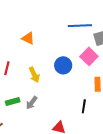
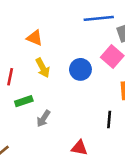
yellow arrow: (34, 75) -> (43, 68), moved
green rectangle: (13, 102) -> (24, 101), moved

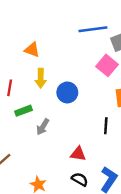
yellow arrow: (43, 68) -> (41, 78), turned 30
blue circle: (80, 69) -> (67, 92), moved

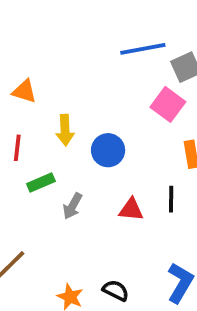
orange triangle: (32, 50) -> (24, 91), moved
red triangle: (78, 154) -> (131, 209), moved
black semicircle: (80, 179) -> (116, 290), moved

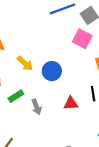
yellow arrow: (65, 130) -> (25, 63), turned -36
gray arrow: (72, 206) -> (36, 107), turned -40

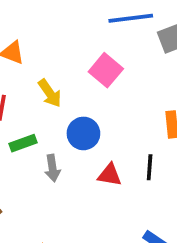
pink square: (82, 39) -> (106, 70), moved
blue circle: (52, 71) -> (83, 133), moved

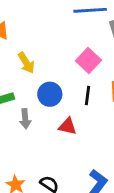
pink square: (106, 70) -> (88, 61), moved
black line: (150, 167) -> (87, 96), moved

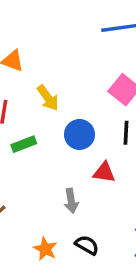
gray arrow: (25, 119) -> (71, 201), moved

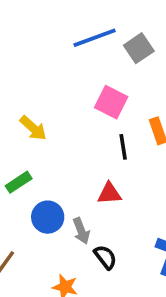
blue circle: (79, 134) -> (48, 217), moved
black semicircle: (87, 245) -> (105, 257), moved, turned 35

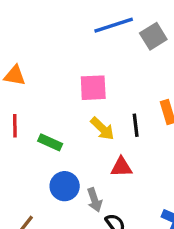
pink square: (111, 102) -> (93, 88), moved, turned -32
yellow arrow: (33, 128) -> (102, 129), moved
green rectangle: (19, 182) -> (50, 142), moved, turned 55

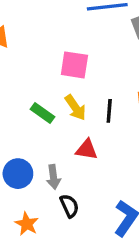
green rectangle: (50, 142) -> (43, 113), moved
blue circle: (65, 186) -> (18, 174), moved

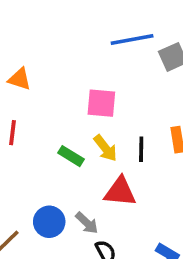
red triangle: (87, 150) -> (120, 192), size x1.4
gray arrow: (53, 177) -> (87, 223), turned -35

